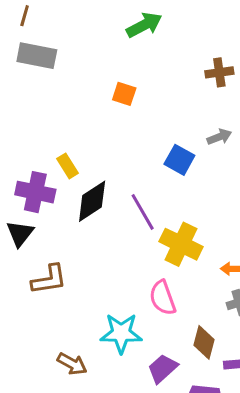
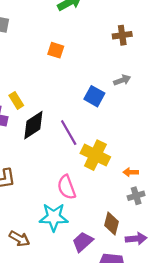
pink semicircle: (163, 298) -> (67, 187), moved

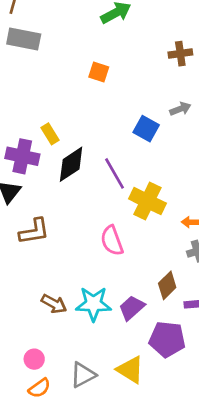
cyan star: (54, 217) -> (93, 304), moved
brown diamond: (111, 224) -> (167, 285), turned 30

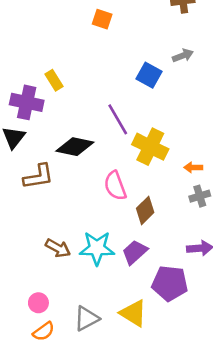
black diamond: (71, 164) -> (75, 147), moved, turned 45
brown diamond: (167, 285) -> (145, 210), moved

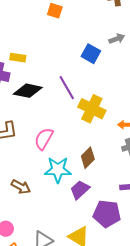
yellow rectangle: (54, 80) -> (18, 58), turned -49
black diamond: (75, 147) -> (28, 91), moved
pink semicircle: (115, 186) -> (44, 139), moved, turned 50
cyan star: (97, 248) -> (58, 170), moved

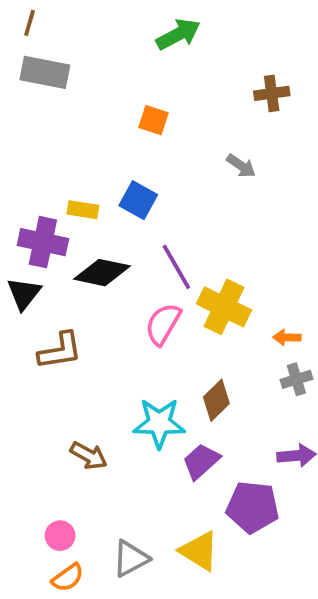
gray arrow: (117, 39) -> (241, 166), moved, turned 56
blue square: (91, 54) -> (138, 200), moved
pink semicircle: (44, 139) -> (163, 324), moved

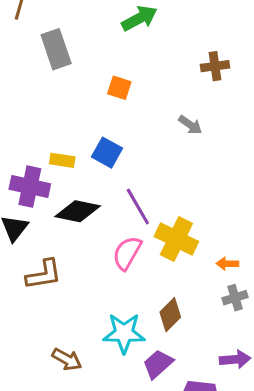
gray rectangle: (45, 72) -> (56, 49), moved, turned 60

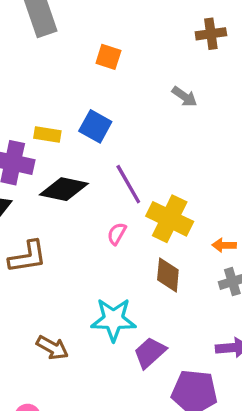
pink semicircle: (127, 253) -> (117, 234), size x0.6
brown diamond: (170, 315) -> (168, 275), moved, turned -40

